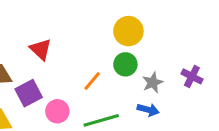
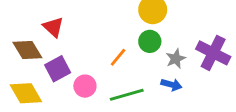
red triangle: (41, 49) -> (53, 27), moved
purple cross: (192, 76) -> (213, 53), size x1.6

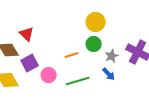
orange line: (118, 57) -> (72, 55), turned 32
blue arrow: (171, 85) -> (109, 74), turned 32

